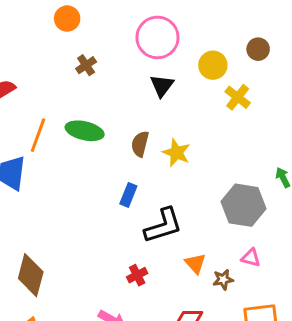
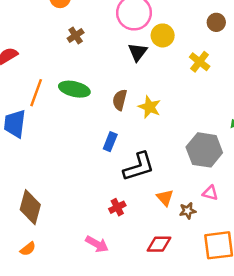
yellow circle: (213, 65) -> (163, 35), moved

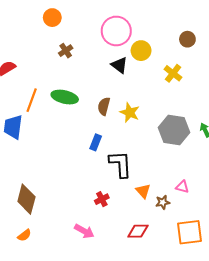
black triangle: (138, 52) -> (119, 65), turned -30
gray hexagon: (204, 150) -> (174, 130), moved
black L-shape: (139, 167) -> (120, 164), turned -76

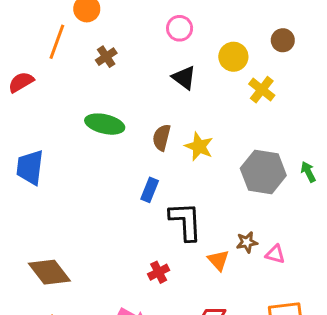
pink circle: (116, 31) -> (180, 28), size x0.6
yellow circle: (141, 51) -> (233, 57), moved
orange line: (32, 100) -> (57, 42), moved
brown diamond: (26, 199) -> (49, 272), turned -52
brown star: (163, 202) -> (247, 242), moved

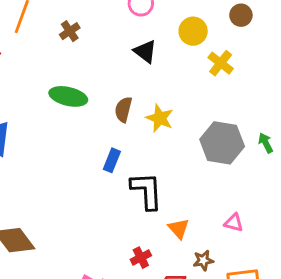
brown star: (247, 242) -> (203, 260), moved
red cross: (159, 272) -> (141, 258), moved

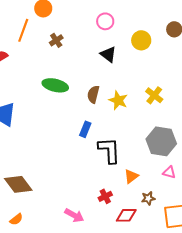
yellow cross: (221, 63) -> (154, 95), moved
gray hexagon: (222, 143) -> (161, 141), moved
orange triangle: (179, 229) -> (131, 176), turned 35

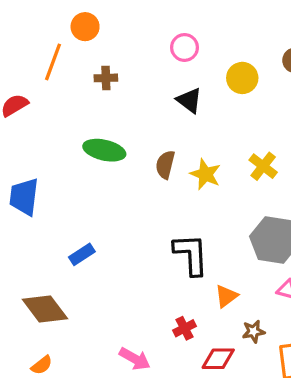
brown cross: (56, 40) -> (106, 78), turned 32
blue rectangle: (85, 129) -> (82, 254), moved, turned 35

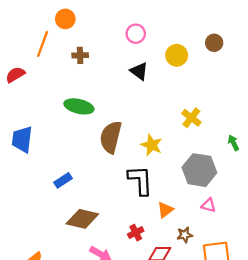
brown semicircle: (165, 165) -> (111, 137), moved, size x1.6
yellow star: (205, 174) -> (152, 145), moved
brown diamond: (45, 309) -> (82, 219), moved, turned -40

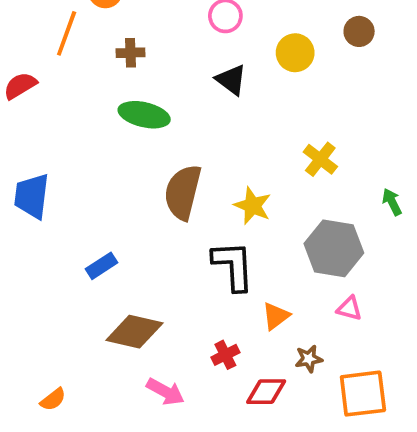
green ellipse: (79, 106) -> (144, 115), moved

